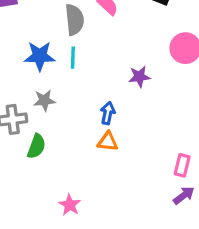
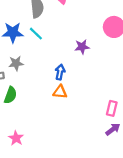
cyan line: (73, 58) -> (36, 34), turned -48
pink star: (70, 205) -> (16, 138), moved

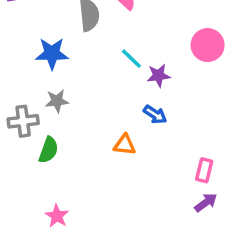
cyan line: (36, 34) -> (131, 59), moved
blue arrow: (60, 72) -> (155, 114), moved, turned 112

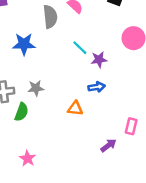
gray star: (57, 101) -> (36, 88), moved
blue arrow: (155, 114) -> (97, 87), turned -42
purple arrow: (206, 202) -> (108, 145), moved

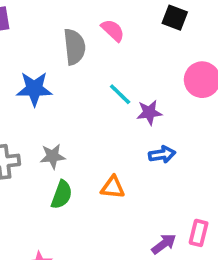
blue arrow: (97, 87) -> (162, 154), moved
green semicircle: (22, 112) -> (62, 195), moved
pink rectangle: (131, 126) -> (199, 233), moved

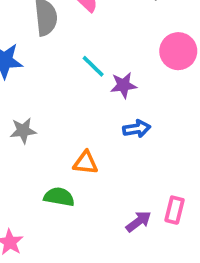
green semicircle: (62, 195) -> (59, 197), moved, turned -100

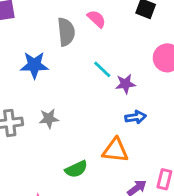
orange triangle: (86, 163) -> (115, 150), moved, size x1.4
green semicircle: (59, 197) -> (76, 169), turned 145

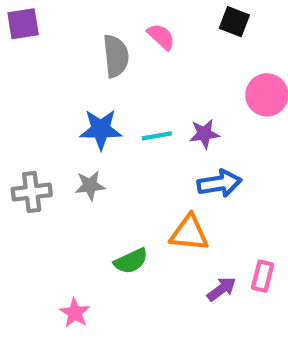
blue star: (34, 65) -> (101, 129), moved
cyan line: (102, 69) -> (157, 136), moved, turned -54
blue arrow: (136, 117) -> (219, 183), size x1.4

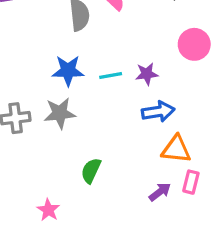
gray star: (90, 186) -> (60, 113), size x1.4
orange triangle: (189, 233) -> (176, 149), moved
green semicircle: (131, 261) -> (91, 171), turned 140

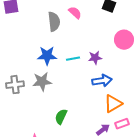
orange triangle: (176, 149) -> (113, 104), turned -36
pink rectangle: (191, 182) -> (122, 124), turned 56

